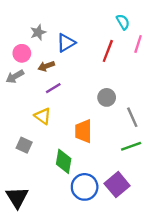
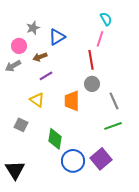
pink line: (138, 44) -> (100, 39), moved
red line: (108, 51) -> (91, 60), moved, turned -30
orange trapezoid: (83, 131) -> (72, 101), moved

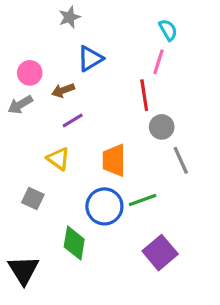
gray star: (33, 28) -> (69, 17), moved
gray circle: (92, 84) -> (162, 127), moved
green line: (113, 126) -> (143, 200), moved
green diamond: (55, 139) -> (74, 243), moved
blue circle: (73, 161) -> (104, 206), moved

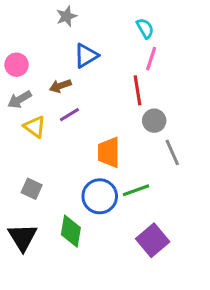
cyan semicircle: (168, 30) -> (145, 28), moved
pink circle: (30, 73) -> (16, 65), moved
yellow triangle: (58, 159) -> (35, 127), moved
black triangle: (23, 270) -> (23, 237), moved

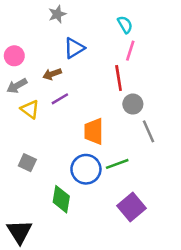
black triangle: (23, 237) -> (19, 232), moved

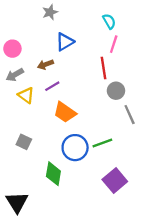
orange trapezoid: (94, 131) -> (65, 112), moved, turned -55

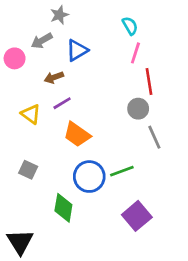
red line: (103, 68) -> (149, 81), moved
gray arrow: (15, 75) -> (42, 41), moved

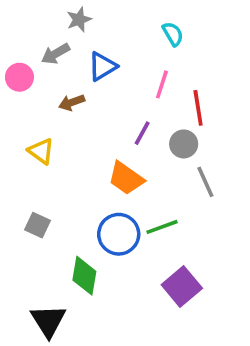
pink line: (135, 53) -> (162, 84), moved
purple line: (62, 103) -> (142, 133), moved, turned -30
orange trapezoid: (77, 134) -> (126, 178), moved
black triangle: (20, 242) -> (48, 321), moved

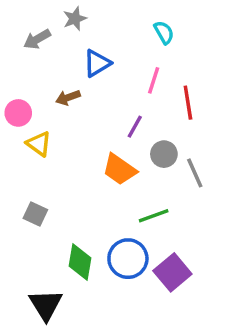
gray arrow: (56, 54) -> (37, 39), moved
pink circle: (19, 77) -> (18, 113), moved
gray circle: (184, 144) -> (164, 154), moved
blue circle: (119, 234) -> (128, 259), moved

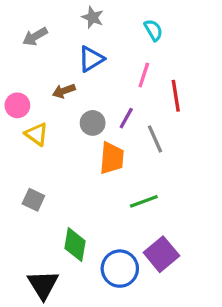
gray star: (75, 19) -> (93, 17), moved, turned -30
gray circle: (164, 154) -> (93, 123), moved
orange trapezoid: (119, 169) -> (112, 158), turned -120
gray line: (195, 173) -> (155, 139), moved
blue circle: (128, 259) -> (120, 269), moved

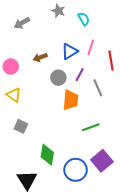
cyan semicircle: (153, 30) -> (84, 19), moved
blue triangle: (91, 59) -> (69, 51), moved
yellow triangle: (37, 134) -> (14, 95), moved

